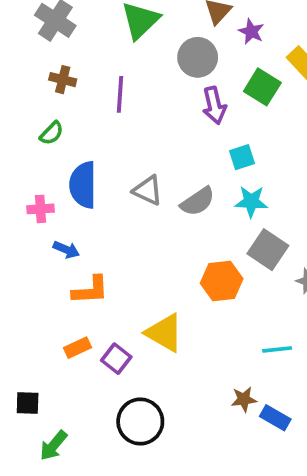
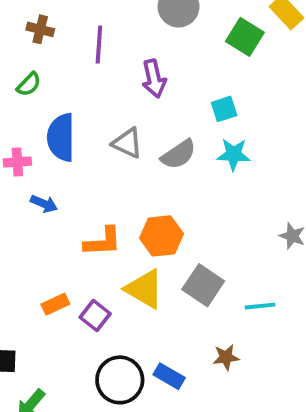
purple arrow: (214, 105) -> (154, 79), moved
gray square: (268, 250) -> (203, 285), moved
orange hexagon: (222, 281) -> (161, 236), moved
orange L-shape: (90, 290) -> (103, 242), moved
blue rectangle: (275, 418) -> (169, 376), moved

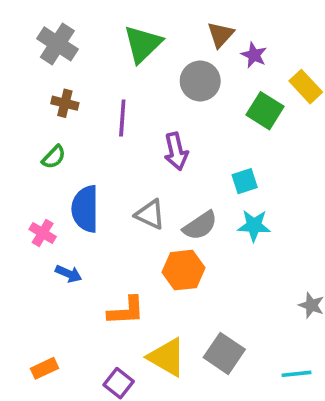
pink cross: (17, 162) -> (43, 233), turned 35
orange hexagon: (161, 236) -> (183, 270), moved
orange rectangle: (55, 304) -> (44, 368), moved
cyan line: (260, 306) -> (297, 374), moved

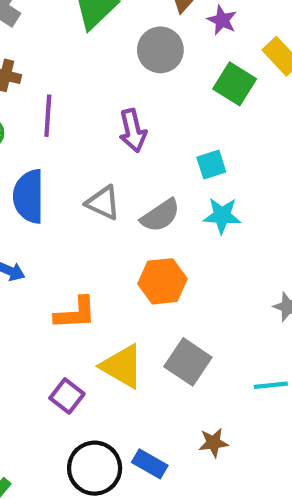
purple line: (122, 118) -> (48, 116), moved
orange hexagon: (183, 270) -> (162, 281), moved

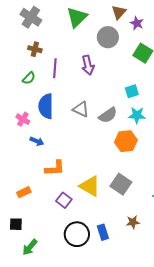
purple arrow: (133, 131) -> (88, 65), moved
orange hexagon: (162, 281) -> (126, 141), moved
orange L-shape: (75, 313) -> (55, 168), moved
blue rectangle: (150, 464) -> (103, 232), turned 42

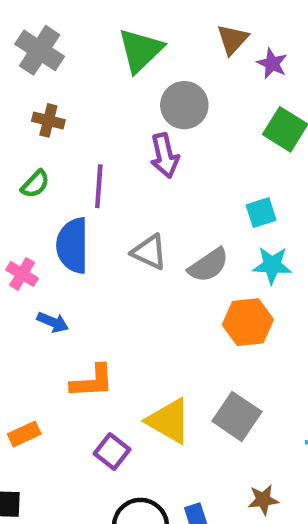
gray circle: (108, 37) -> (184, 105), moved
purple line: (55, 68) -> (99, 186), moved

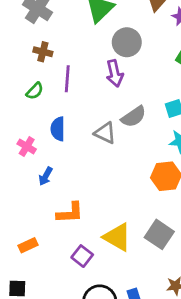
purple line: (99, 186) -> (67, 79), moved
blue semicircle: (73, 245) -> (58, 129), size x0.7
gray semicircle: (208, 265) -> (134, 117), moved
blue arrow: (53, 322) -> (46, 176), turned 96

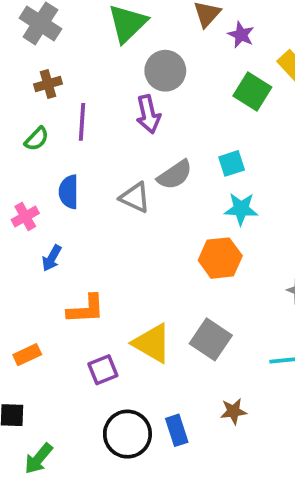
brown cross: (43, 52) -> (48, 84), turned -30
pink cross: (27, 146) -> (25, 216), turned 30
purple square: (82, 256) -> (103, 370), turned 30

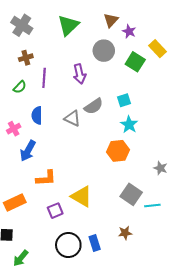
gray circle: (165, 71) -> (104, 51), moved
cyan star: (241, 209) -> (129, 125), turned 30
blue arrow: (52, 258) -> (28, 151), size x1.5
gray square: (211, 339) -> (131, 194), moved
orange rectangle: (27, 355) -> (15, 202), size x1.5

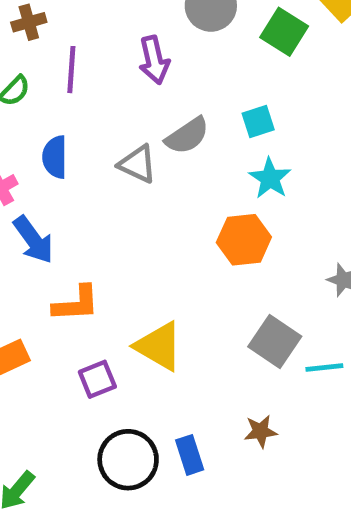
blue arrow: (28, 151) -> (34, 240), turned -65

